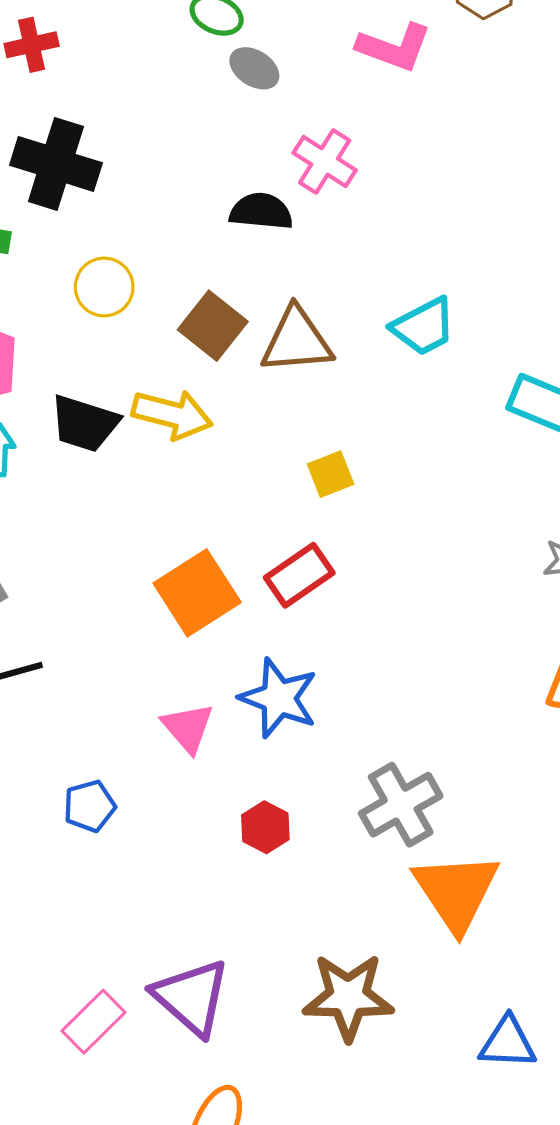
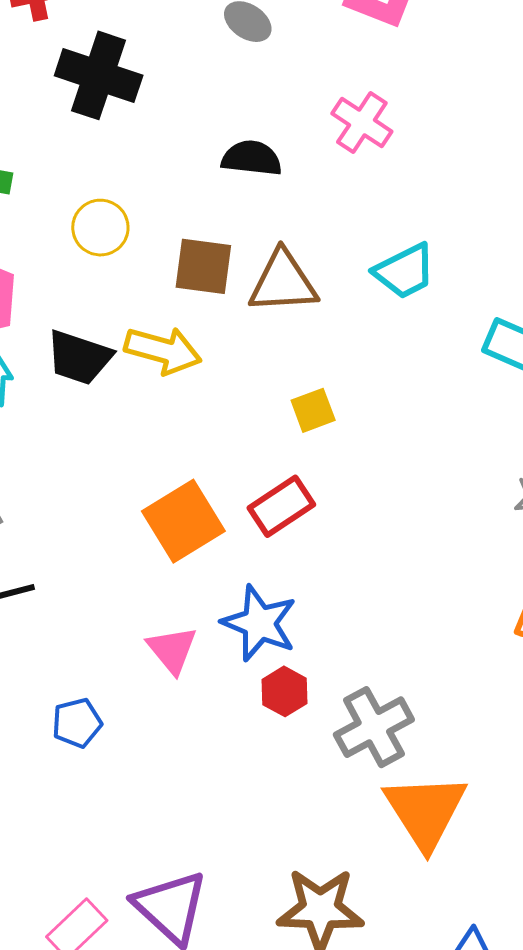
pink cross: (325, 161) -> (362, 122), moved
black cross: (56, 164) -> (99, 75), moved
brown square: (213, 326) -> (203, 266), turned -32
red hexagon: (265, 827) -> (285, 691), moved

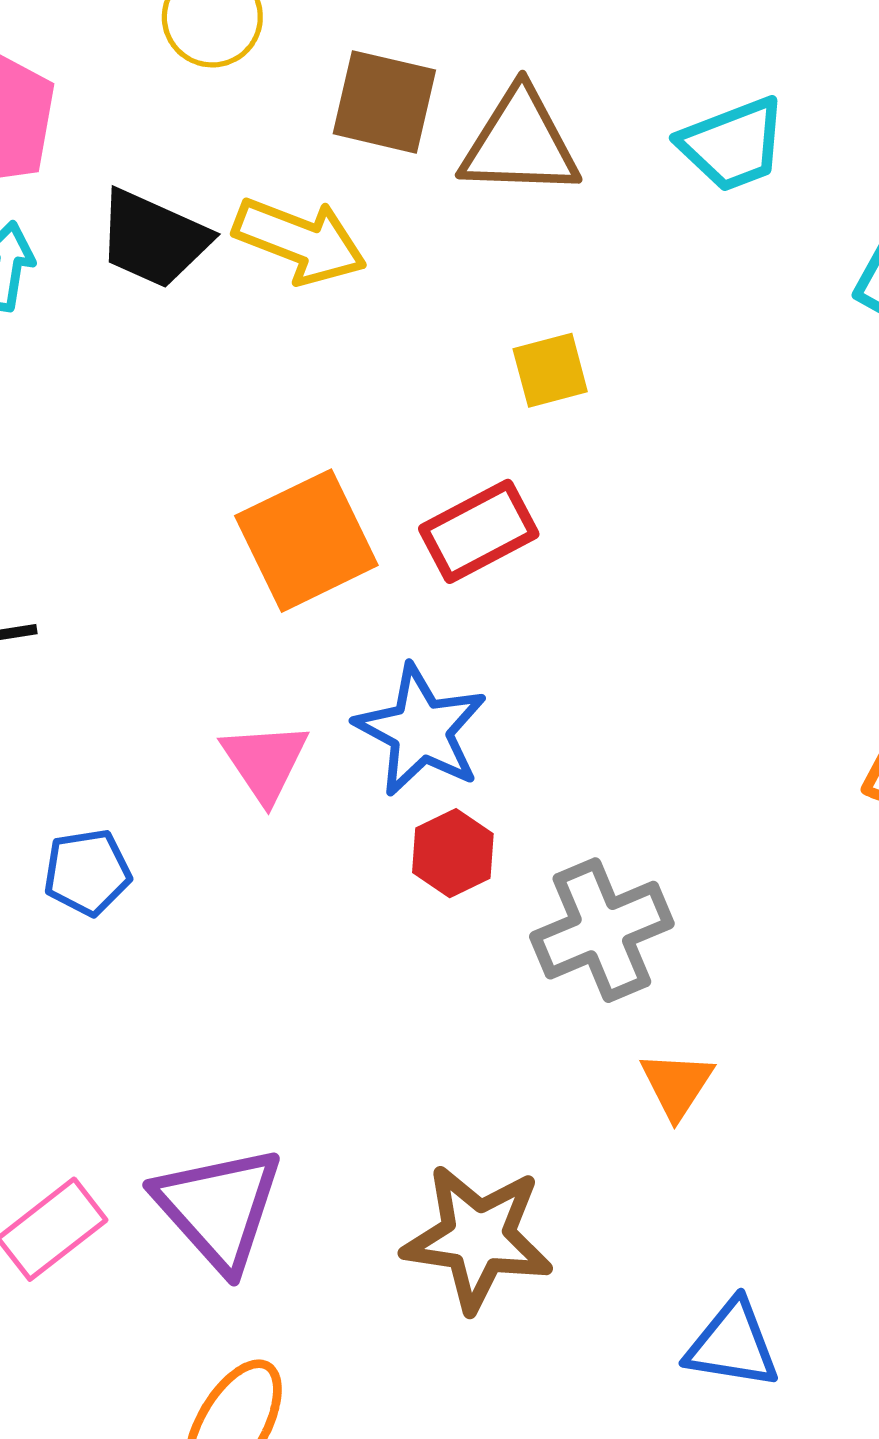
orange triangle: (425, 811) -> (677, 1085), size x0.5

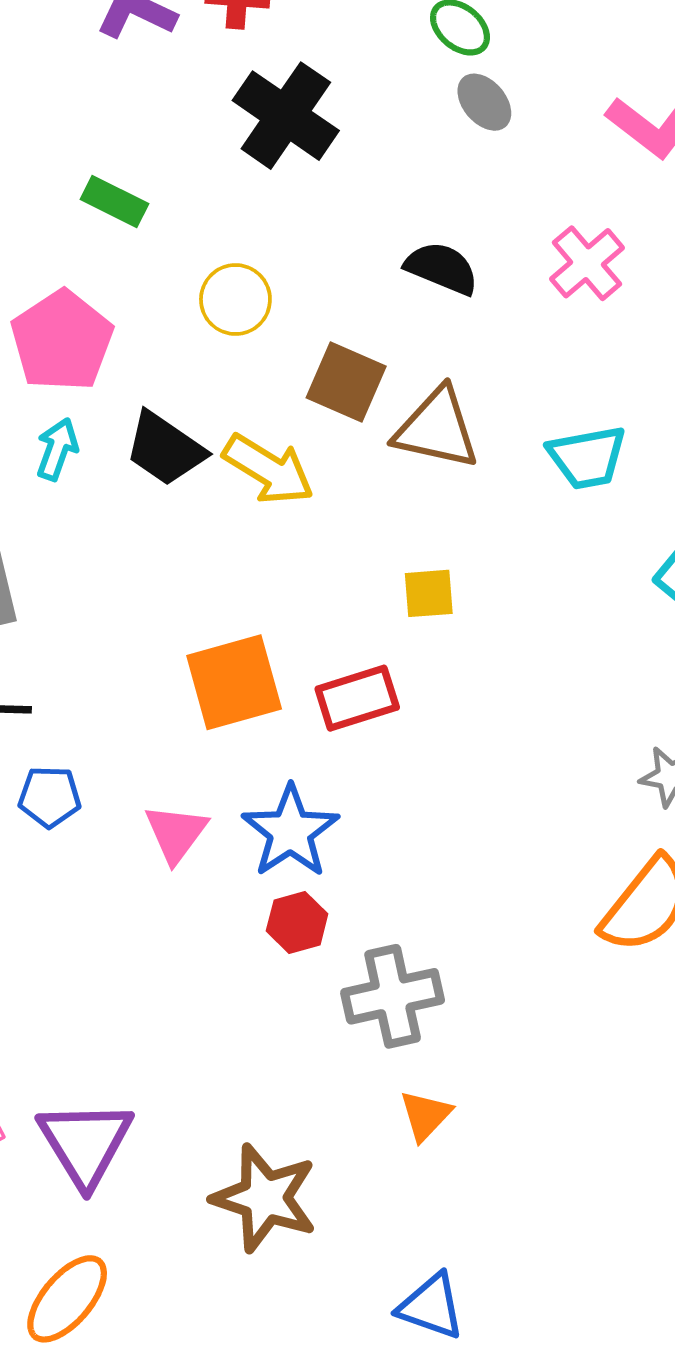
blue pentagon: (87, 872) -> (50, 797), moved

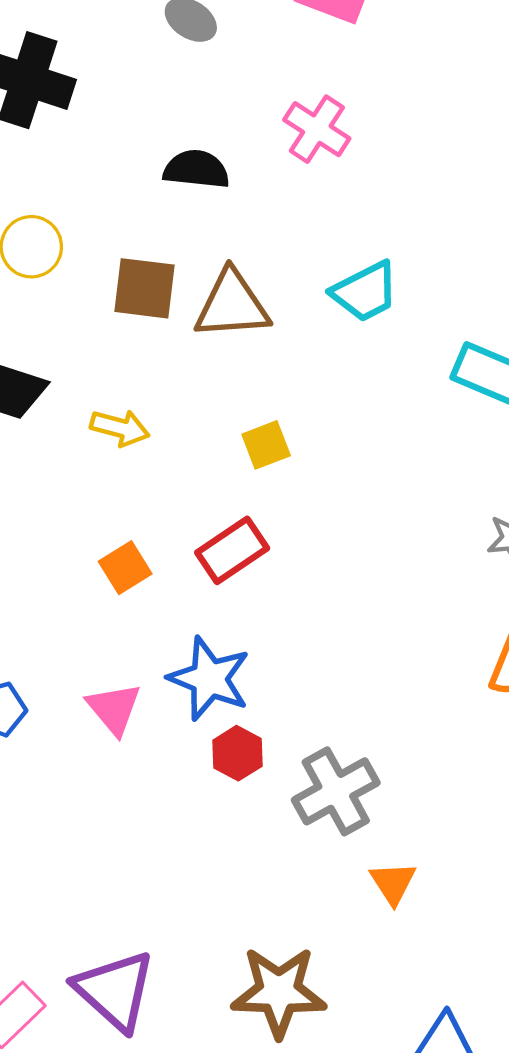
yellow arrow: (268, 469) -> (120, 428), moved, size x0.7
orange square: (234, 682) -> (125, 568), size x0.6

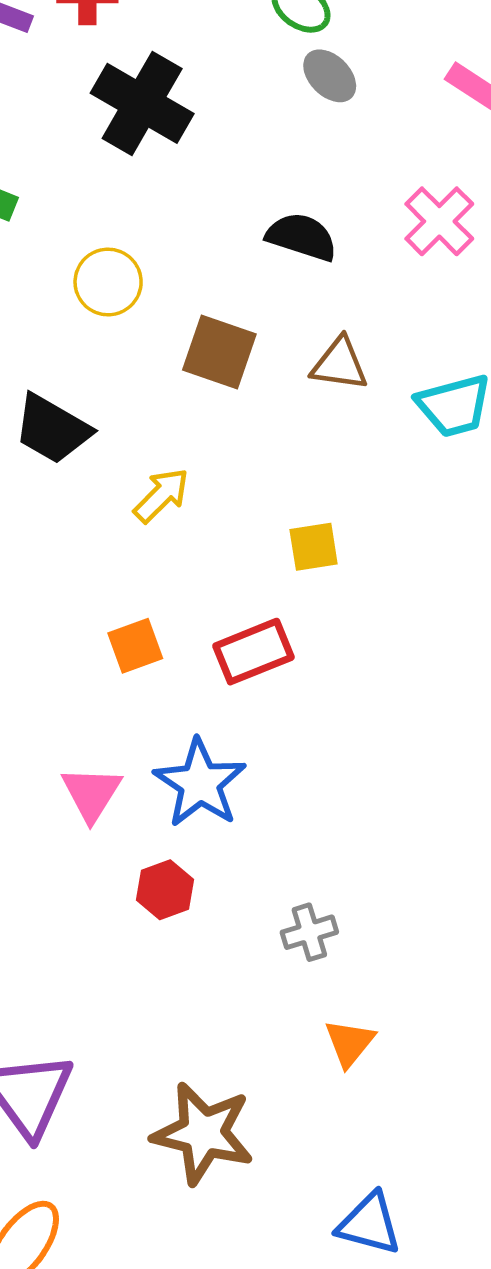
brown triangle: (232, 305) -> (340, 364), moved, size x0.7
yellow arrow: (120, 428) -> (161, 495), turned -72
red hexagon: (237, 753) -> (165, 890), moved
gray cross: (336, 791) -> (309, 932), size x0.6

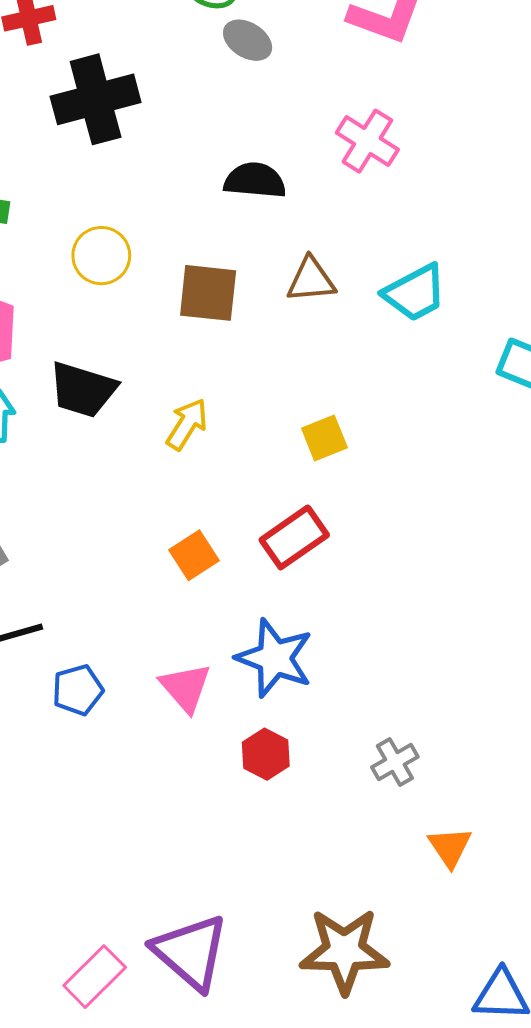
black cross: (142, 103) -> (96, 99), turned -32

